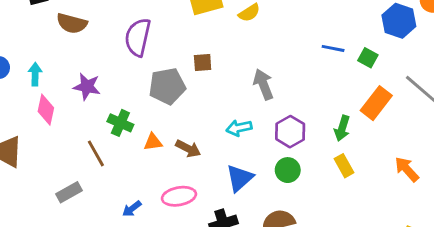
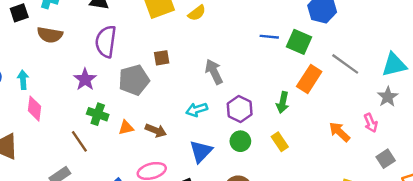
green square: (368, 58) -> (299, 42), size x1.5
purple star: (87, 87) -> (85, 79), moved, turned 30
yellow rectangle: (344, 166) -> (280, 142), moved

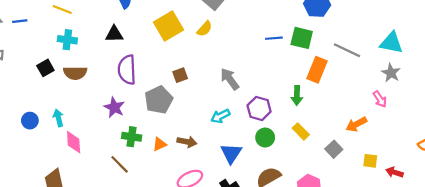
black square: (19, 13) -> (45, 68), moved
cyan triangle: (394, 65) -> (391, 43), turned 35
orange arrow: (339, 132) -> (356, 124), moved, turned -60
gray square: (386, 159) -> (334, 149), moved

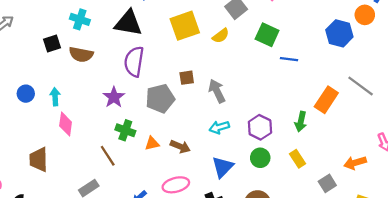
black triangle: (114, 34) -> (128, 23), size x1.5
green square: (302, 38) -> (267, 35), moved
gray arrow: (230, 79) -> (217, 91), moved

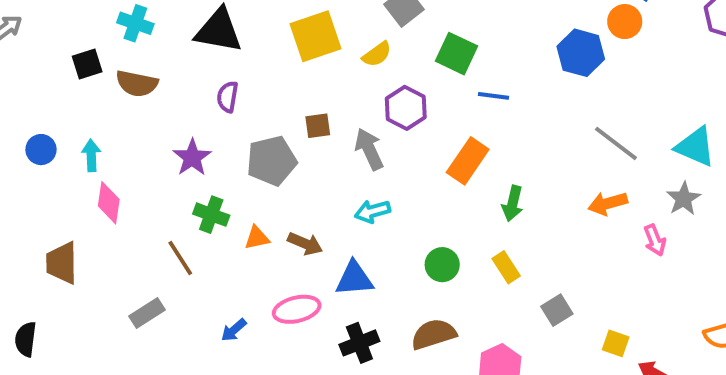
purple semicircle: (134, 62) -> (228, 97), size x0.6
orange rectangle: (326, 100) -> (468, 161), moved
purple hexagon: (260, 127) -> (406, 108), moved
orange arrow: (355, 163) -> (608, 203), moved
blue triangle: (223, 167) -> (354, 279), moved, turned 40

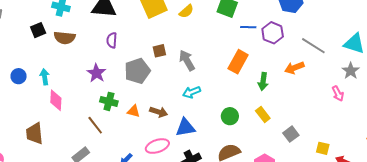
purple hexagon: (406, 108) -> (273, 33), moved
orange arrow: (608, 203) -> (294, 68), moved
orange triangle: (257, 238) -> (133, 111), turned 32

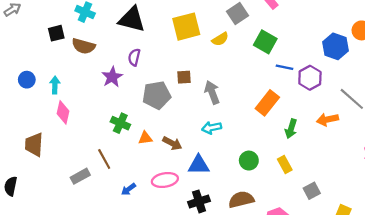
purple star: (96, 73) -> (112, 77), moved
orange triangle: (133, 111) -> (145, 138), turned -32
brown line: (95, 125) -> (104, 159), moved

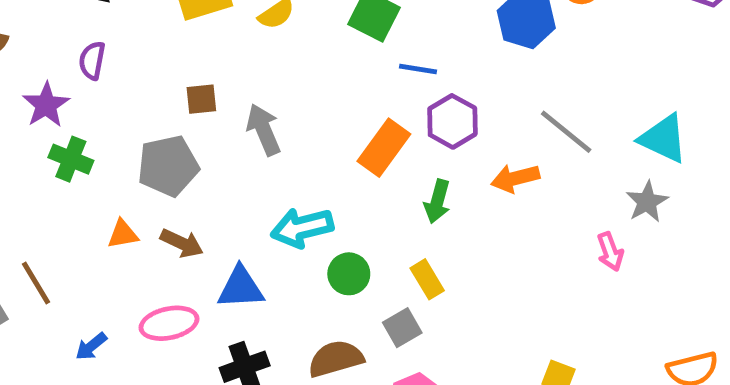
purple hexagon: (310, 78) -> (452, 121), moved
gray pentagon: (157, 95) -> (168, 166), moved
green cross: (120, 123) -> (71, 159), moved
cyan arrow: (212, 128) -> (302, 228), moved, size x1.4
gray square: (312, 191) -> (402, 328), moved

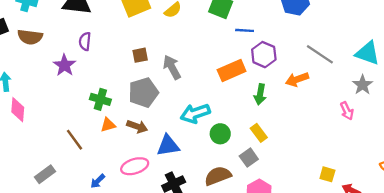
orange rectangle: (384, 148) -> (232, 70), turned 36
green cross: (71, 159) -> (100, 99), moved
gray pentagon: (168, 166) -> (143, 92), moved
brown line: (36, 283) -> (75, 140), moved

